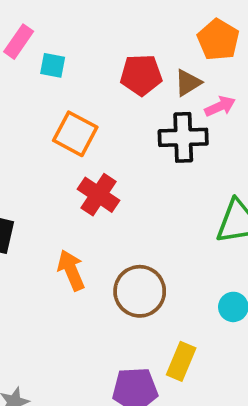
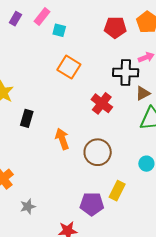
red pentagon: (141, 75) -> (115, 27), moved
brown triangle: (188, 83) -> (143, 93), moved
red cross: (99, 195) -> (102, 103), moved

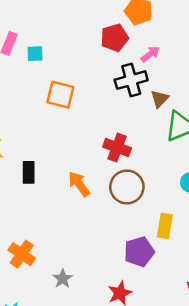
red pentagon: (115, 27) -> (115, 38), moved
red cross: (102, 103) -> (117, 147), moved

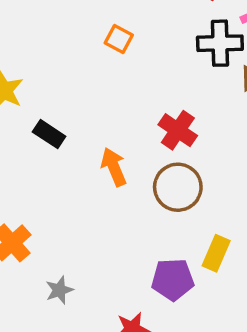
orange square: (60, 95) -> (119, 39), size x0.7
black rectangle: (29, 172) -> (49, 134), turned -70

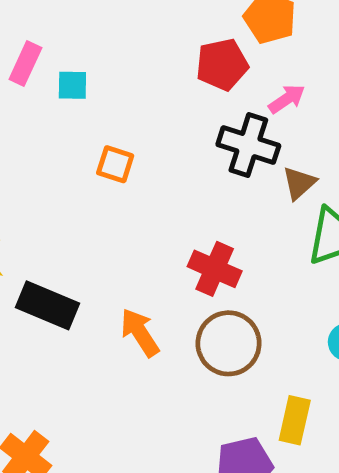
black cross: (220, 43) -> (248, 145), turned 30
black rectangle: (49, 134) -> (47, 305), size x1.4

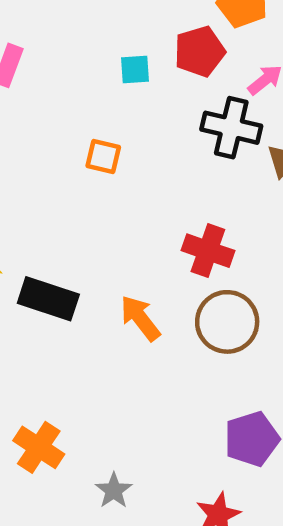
cyan square: (72, 85) -> (135, 69), moved

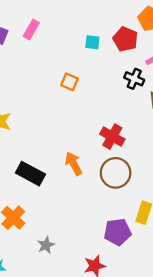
red pentagon: (200, 51) -> (125, 39), turned 30
black cross: (231, 128) -> (134, 79), size x0.7
black rectangle: (48, 299) -> (30, 174), moved

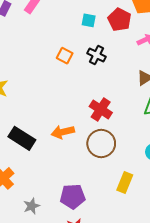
black cross: (134, 79) -> (97, 55), moved
orange arrow: (74, 164) -> (63, 132), turned -80
purple pentagon: (118, 232) -> (73, 196), moved

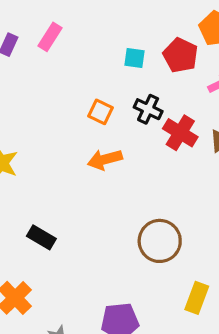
red cross: (101, 109) -> (180, 133), moved
orange arrow: (63, 132) -> (105, 159), moved
black rectangle: (22, 138) -> (41, 237), size x0.7

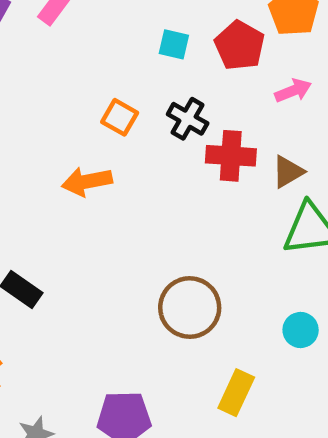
red cross: (180, 133) -> (231, 156), turned -32
orange arrow: (105, 159) -> (87, 182), moved

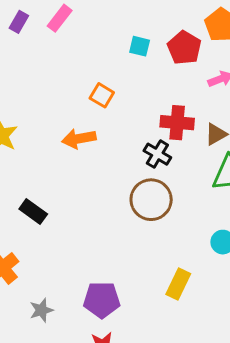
black cross: (188, 119) -> (157, 154), moved
brown circle: (190, 308) -> (151, 200), moved

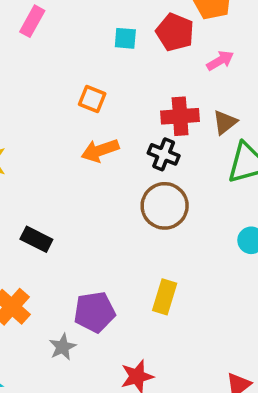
orange arrow: (79, 139) -> (100, 150), moved
yellow rectangle: (178, 284) -> (165, 297), moved
purple pentagon: (102, 300) -> (94, 312), moved

